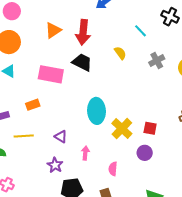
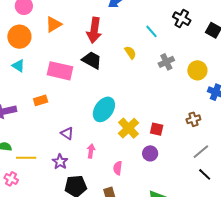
orange triangle: (53, 30) -> (54, 24), moved
cyan ellipse: (96, 111) -> (104, 109), turned 35
yellow line: (24, 136) -> (26, 158), moved

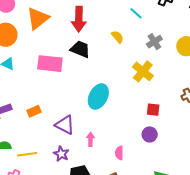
orange triangle: (54, 24) -> (38, 18), size x1.4
orange rectangle: (41, 100) -> (34, 111), moved
yellow cross: (129, 128) -> (143, 71), moved
purple triangle: (67, 133) -> (65, 125), size x1.5

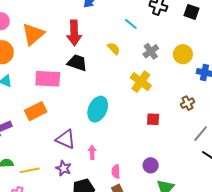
orange rectangle: (34, 111) -> (36, 111), moved, size x1.5
purple circle: (150, 134) -> (151, 165), moved
pink semicircle: (119, 153) -> (116, 172), moved

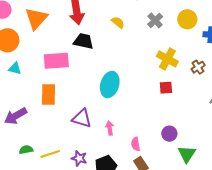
yellow cross: (141, 82) -> (167, 59), moved
orange rectangle: (36, 111) -> (49, 94), turned -55
purple star: (64, 168) -> (79, 158), moved

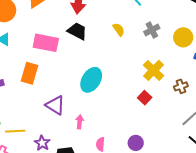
yellow semicircle: (118, 22) -> (119, 29), moved
red square: (166, 88) -> (145, 98), turned 32

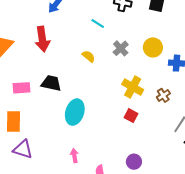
black trapezoid: (77, 31) -> (51, 83), moved
pink rectangle: (46, 43) -> (21, 88), size x0.7
purple triangle: (55, 105) -> (23, 149), moved

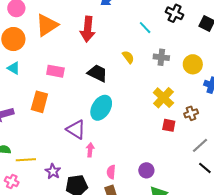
gray cross: (121, 48) -> (161, 57), turned 35
black trapezoid: (51, 83) -> (97, 73), moved
red square: (131, 116) -> (169, 125), moved, turned -32
purple triangle: (23, 149) -> (76, 129), moved

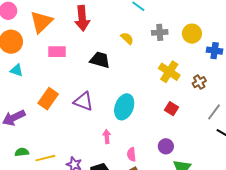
pink rectangle: (55, 71) -> (57, 52), moved
orange rectangle: (39, 102) -> (48, 99), turned 30
cyan ellipse: (101, 108) -> (124, 107), moved
red square: (169, 125) -> (172, 109), moved, turned 32
purple triangle: (76, 129) -> (84, 101), moved

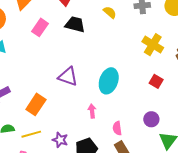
pink rectangle: (57, 52) -> (40, 27), turned -54
black trapezoid: (100, 60) -> (75, 24), moved
orange rectangle: (48, 99) -> (36, 104), moved

